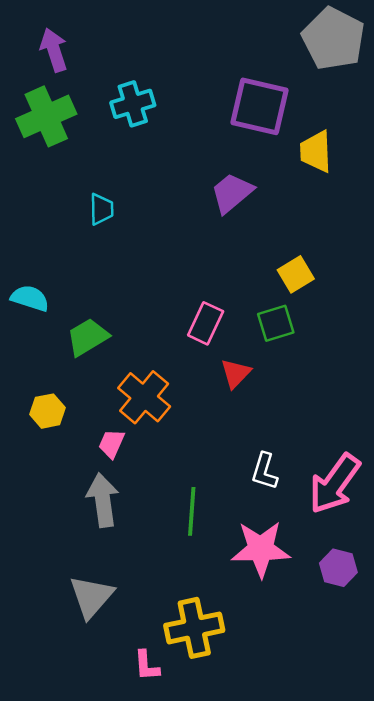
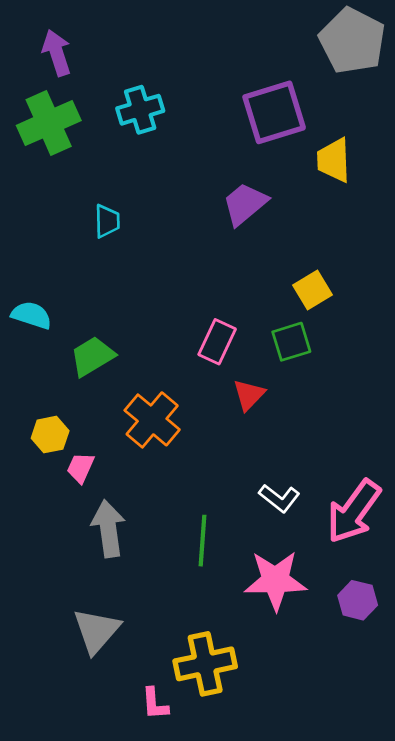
purple square: (259, 106) -> (274, 112), turned -30
pink trapezoid: (111, 444) -> (81, 468), moved
white L-shape: (264, 471) -> (279, 498), turned -69

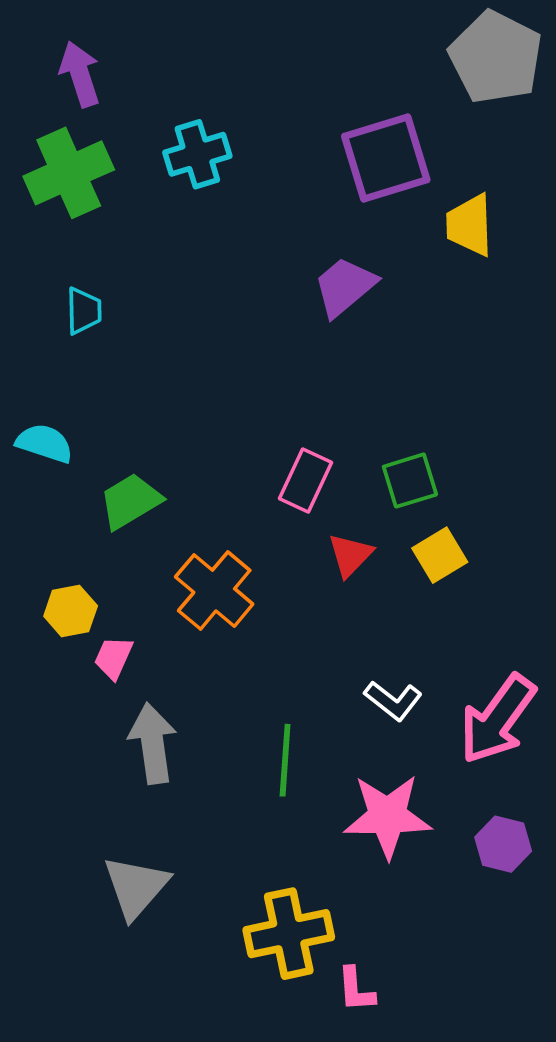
cyan trapezoid: (107, 221) -> (84, 311), moved
yellow square: (313, 290) -> (440, 555), moved
pink L-shape: (155, 704) -> (356, 990), moved

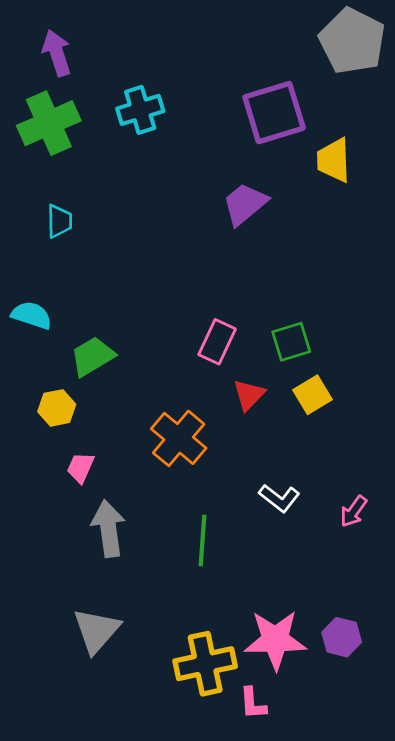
orange cross: (214, 591) -> (179, 438), moved
yellow hexagon: (71, 611) -> (57, 408), moved
pink arrow: (498, 719) -> (354, 511), size x0.5
pink star: (388, 816) -> (275, 640), moved
purple hexagon: (503, 844) -> (342, 637), moved

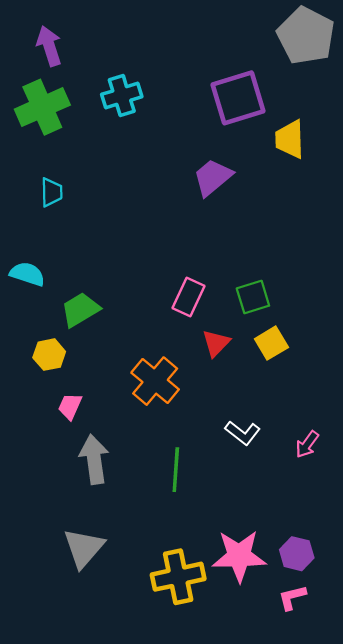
pink L-shape: (253, 703) -> (292, 597), moved, turned 80

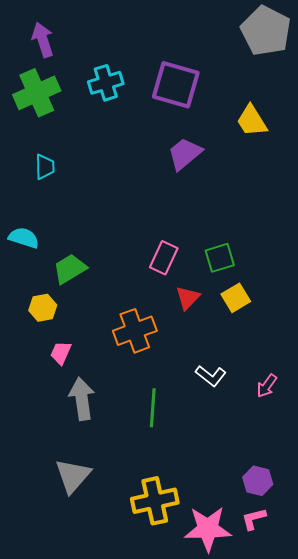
purple square: (238, 98) -> (176, 85), moved, turned 33
yellow trapezoid: (290, 139) -> (252, 121), turned -30
orange cross: (155, 381) -> (135, 331), turned 30
pink star: (239, 556) -> (208, 529), moved

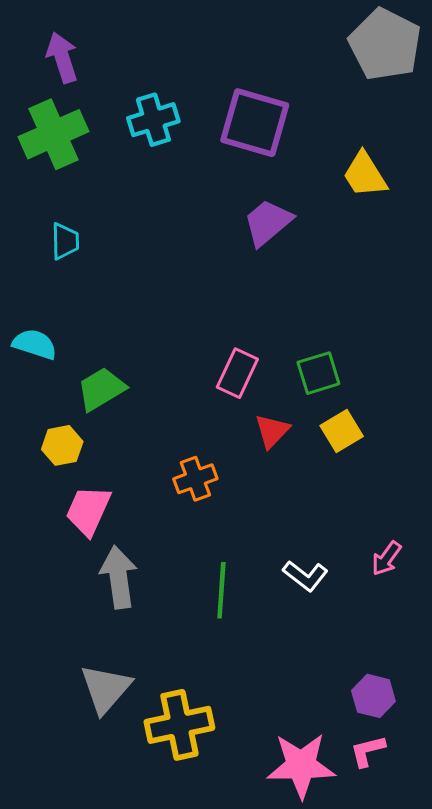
orange cross: (135, 331) -> (195, 479), size x0.7
pink trapezoid: (61, 353) -> (88, 511), size x1.5
white L-shape: (211, 376) -> (305, 576), moved
yellow cross: (155, 501) -> (179, 725), moved

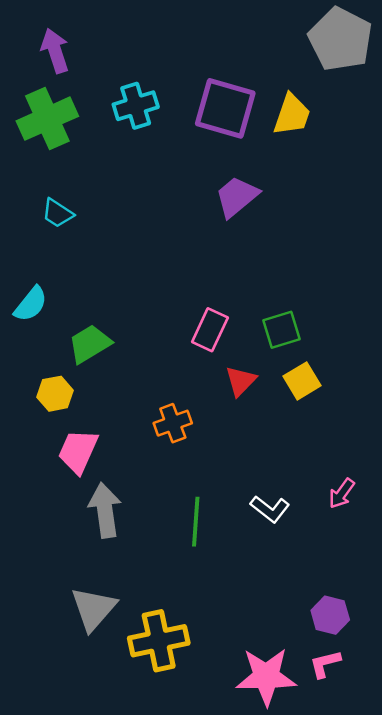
yellow trapezoid: (365, 175) -> (292, 115), moved, turned -129
cyan trapezoid: (65, 241) -> (58, 213), turned 124
cyan semicircle: (35, 344) -> (31, 304), turned 111

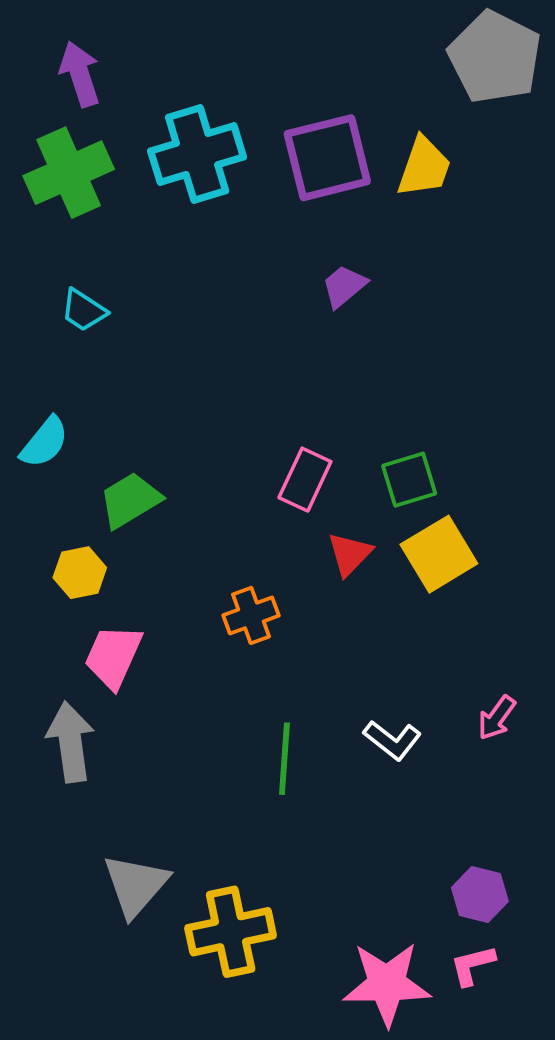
cyan cross: (136, 106) -> (197, 154), size x1.4
purple square: (225, 108) -> (327, 158), turned -30
purple trapezoid: (237, 197) -> (344, 286), size x0.7
yellow square: (302, 381) -> (439, 554), size x1.4
gray arrow: (105, 510) -> (71, 742), moved

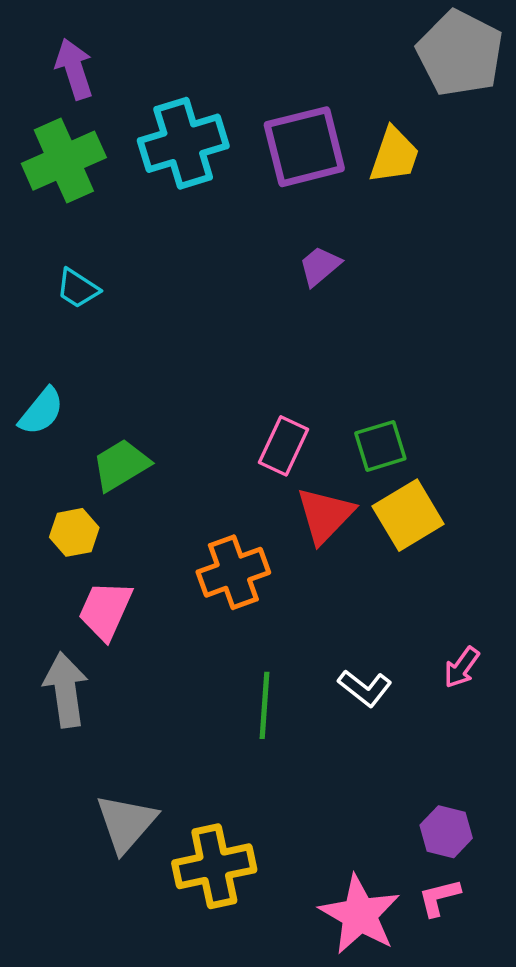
red triangle: (350, 554) -> (325, 515), size x1.4
orange cross: (251, 615) -> (233, 572), size x1.4
pink star: (387, 984) -> (360, 915), turned 30

